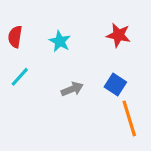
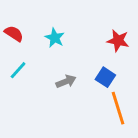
red star: (118, 35) -> (118, 41), moved
red semicircle: (15, 37) -> (14, 34), turned 114

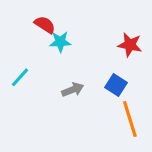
red semicircle: (14, 34) -> (45, 25), moved
cyan star: (55, 38) -> (60, 42), turned -30

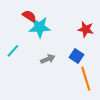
cyan star: (60, 42) -> (40, 27), size x1.5

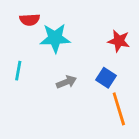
red semicircle: (29, 16) -> (30, 20), moved, turned 144
cyan line: (13, 51) -> (18, 71), turned -32

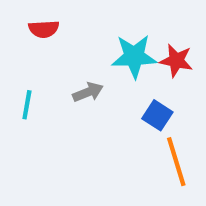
cyan star: (55, 38) -> (134, 56), moved
gray arrow: (66, 82) -> (88, 92), moved

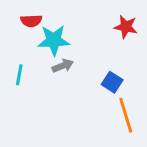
cyan star: (134, 56) -> (54, 40), moved
red star: (176, 61) -> (126, 27), moved

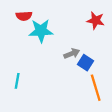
gray arrow: (63, 66) -> (72, 54), moved
cyan line: (19, 75) -> (17, 81), moved

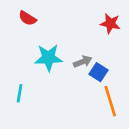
red semicircle: (24, 16) -> (27, 18), turned 35
cyan star: (41, 31) -> (48, 58), moved

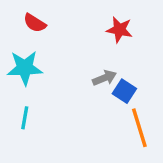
red star: (110, 24) -> (119, 30), moved
cyan star: (48, 58) -> (25, 68), moved

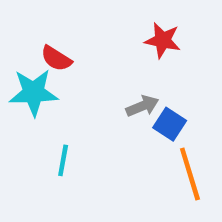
red semicircle: (35, 23) -> (56, 58), moved
cyan line: (25, 118) -> (63, 160), moved

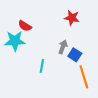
gray arrow: (142, 106) -> (63, 47), turned -48
cyan line: (63, 160) -> (42, 66), moved

